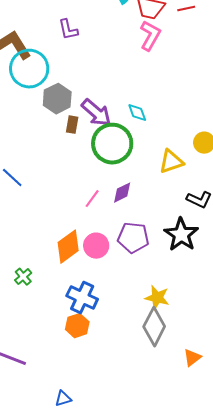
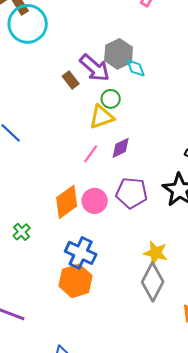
gray hexagon: (57, 99) -> (119, 54), moved
brown rectangle: (72, 125) -> (71, 80), turned -48
green circle: (112, 144) -> (111, 99), size x0.5
yellow triangle: (171, 162) -> (102, 117), moved
orange hexagon: (77, 326) -> (76, 281), size x1.4

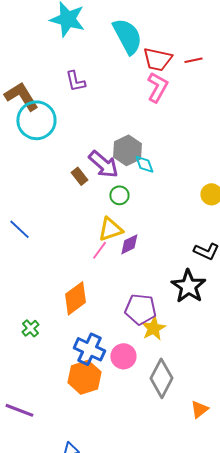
yellow triangle: (102, 117) -> (110, 229), moved
purple pentagon: (132, 193) -> (140, 309), moved
pink circle: (95, 201) -> (123, 356), moved
yellow star: (156, 253) -> (153, 328), moved, turned 30

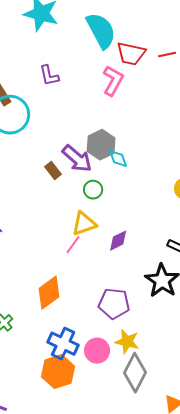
pink L-shape: (157, 87) -> (113, 81), moved
purple diamond: (129, 244) -> (118, 241), moved
yellow star: (153, 328) -> (127, 342), moved, turned -30

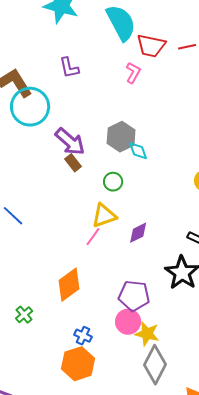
pink L-shape: (113, 81) -> (133, 73), size x0.7
purple arrow: (77, 159) -> (70, 142), moved
blue cross: (63, 344) -> (83, 336), size x0.6
pink circle: (97, 351) -> (128, 322), moved

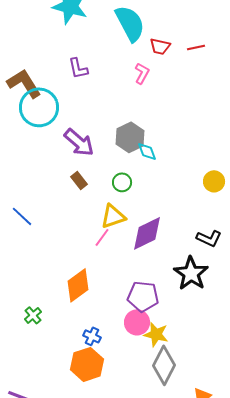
red trapezoid: (151, 46) -> (160, 46), size x0.7
brown rectangle: (73, 163) -> (79, 180), moved
purple diamond: (138, 233) -> (147, 233), size x1.6

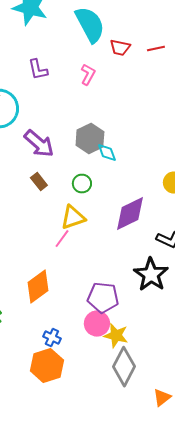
pink L-shape: (142, 73) -> (88, 75), moved
purple diamond: (147, 233) -> (130, 214), moved

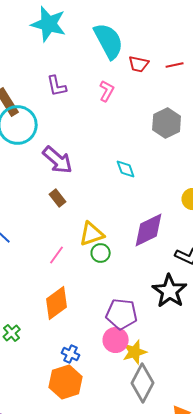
gray hexagon: (90, 139) -> (167, 123), moved
green circle: (82, 184) -> (101, 253), moved
pink line: (62, 239) -> (57, 255), moved
yellow star: (116, 336) -> (135, 352), turned -30

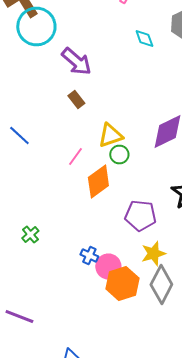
cyan diamond: (126, 169) -> (144, 38), moved
orange diamond: (57, 303) -> (98, 182), moved
pink circle: (116, 340) -> (108, 266), moved
orange hexagon: (66, 382) -> (122, 284), moved

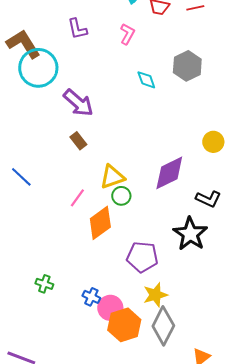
green cross: (30, 234) -> (44, 284), moved, turned -30

